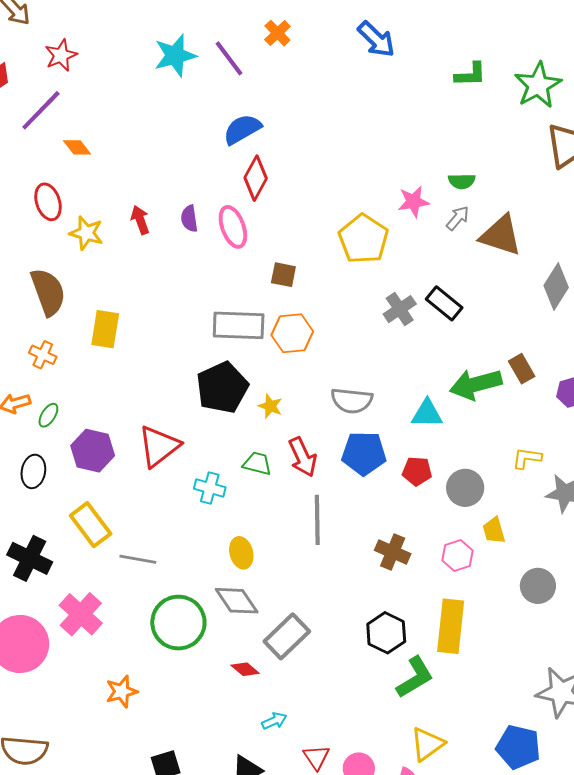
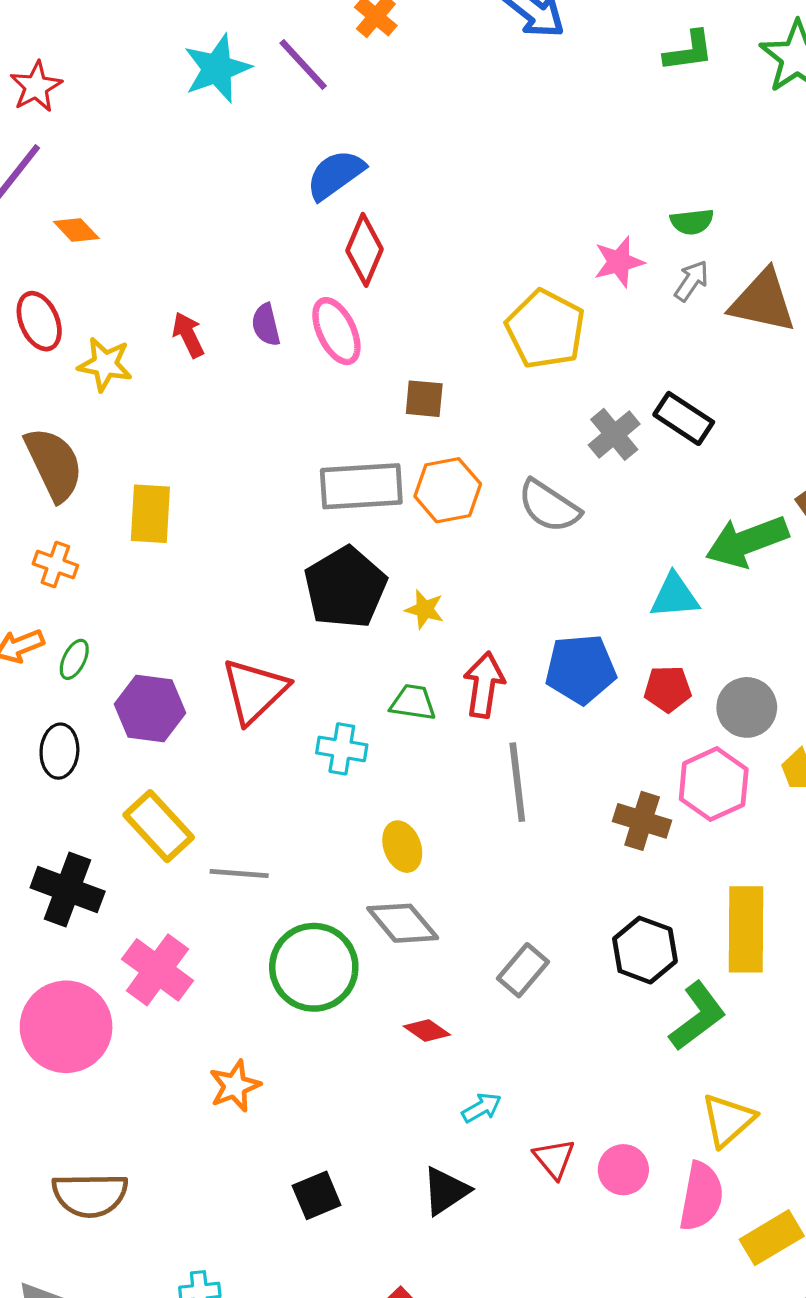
gray semicircle: (352, 401) -> (549, 506), moved, turned 33
red arrow: (303, 457) -> (484, 685), turned -141
pink hexagon: (457, 556) -> (714, 784), moved, size x1.4
gray rectangle: (287, 636) -> (523, 970), moved, size x0.7

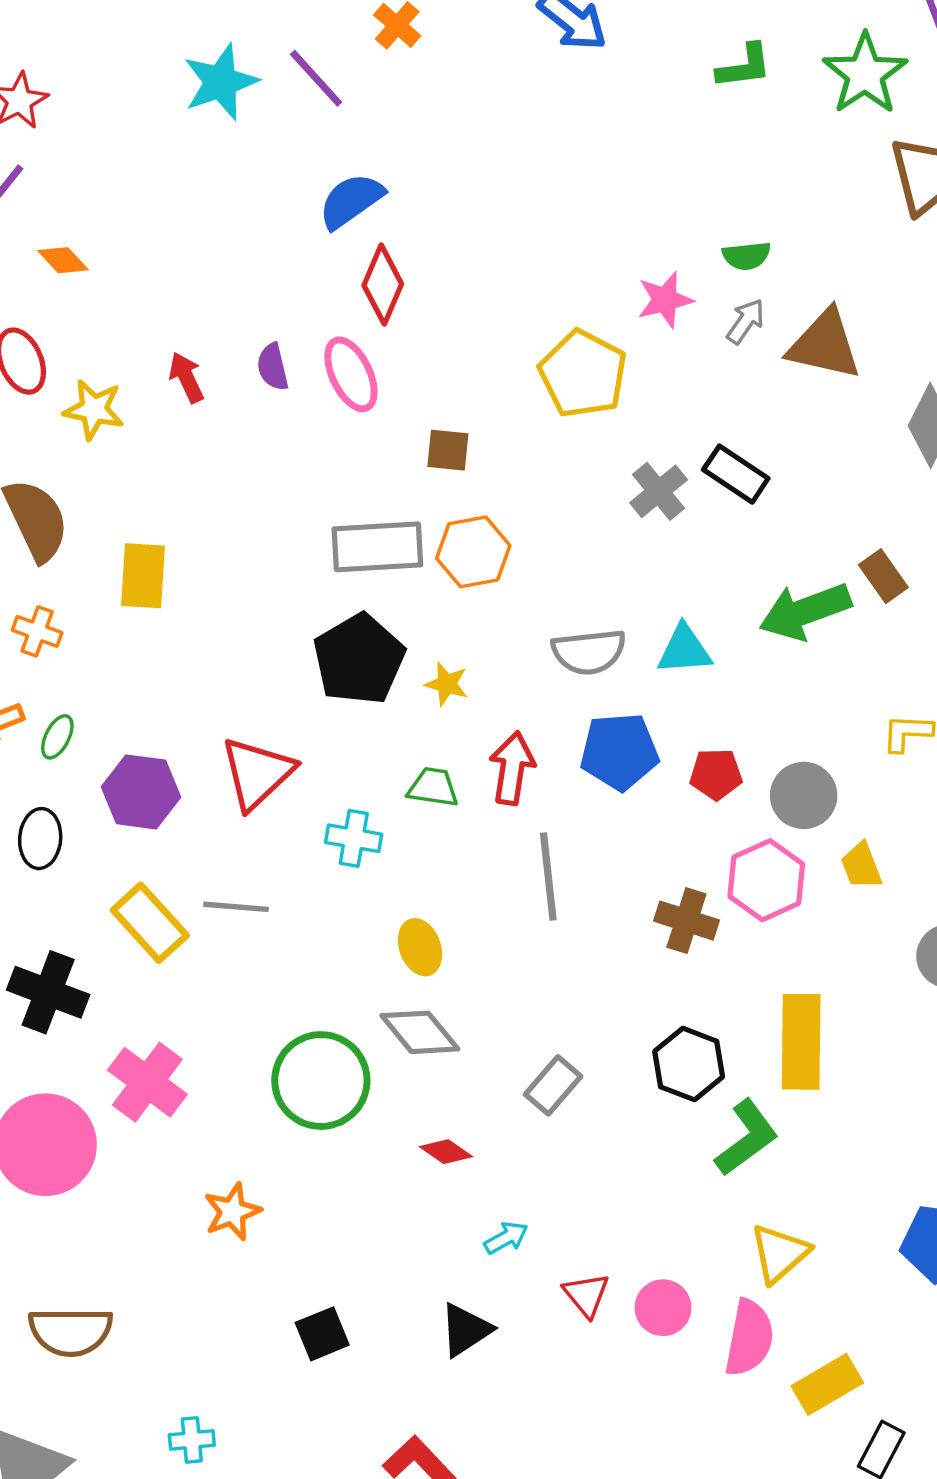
gray semicircle: (549, 506) -> (589, 652), moved, turned -40
cyan triangle: (674, 596) -> (684, 650), moved
gray line: (239, 873) -> (236, 907), moved

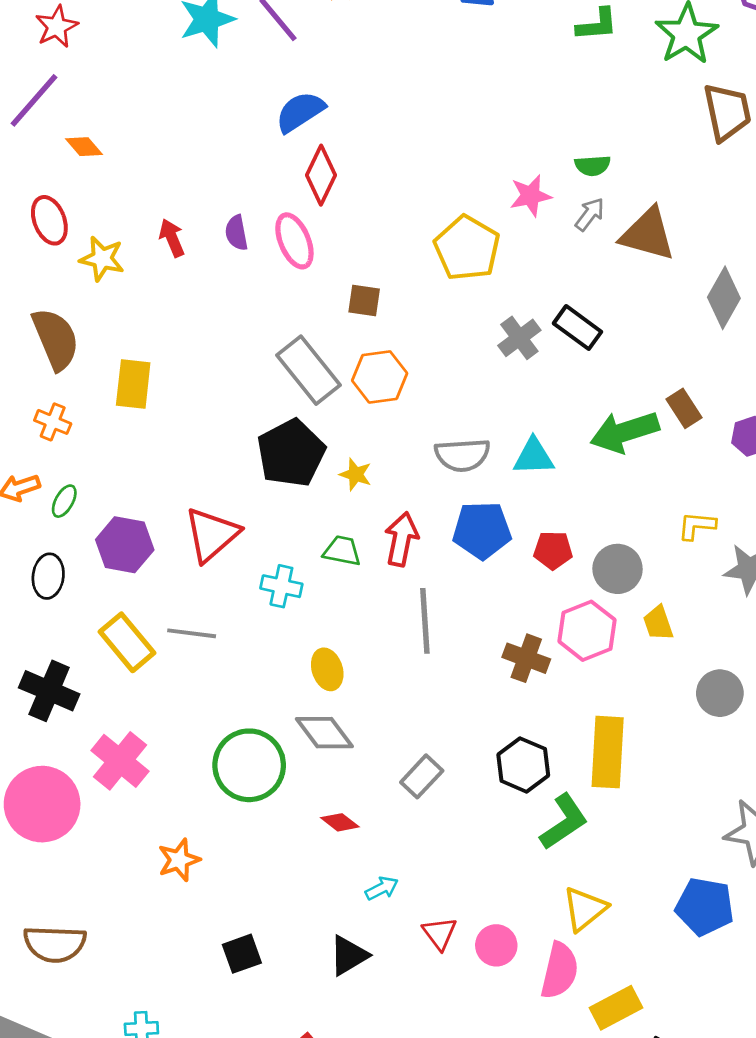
gray rectangle: (377, 547) -> (308, 370), turned 52

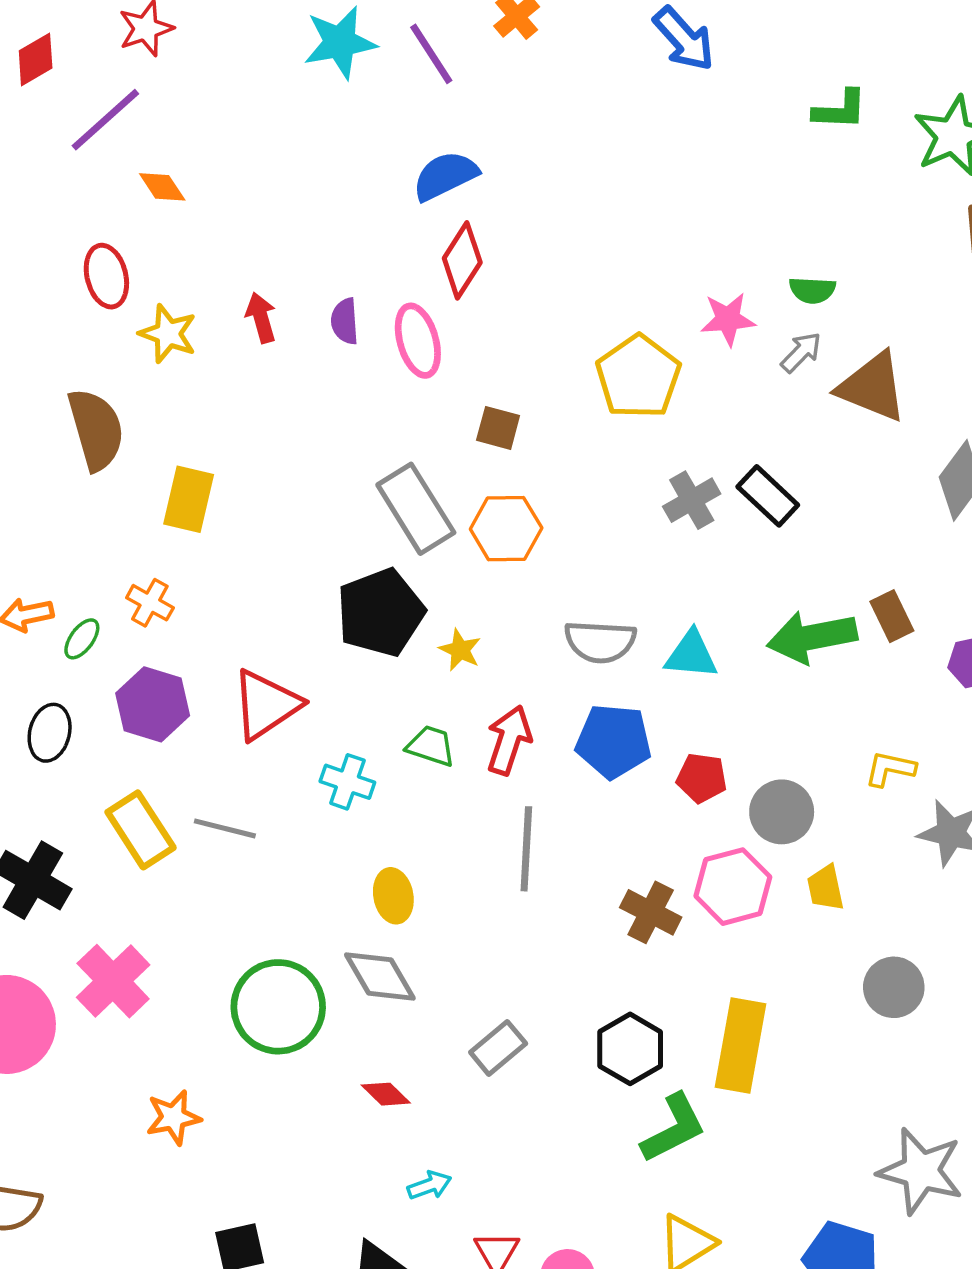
orange cross: (53, 422) -> (150, 603), moved

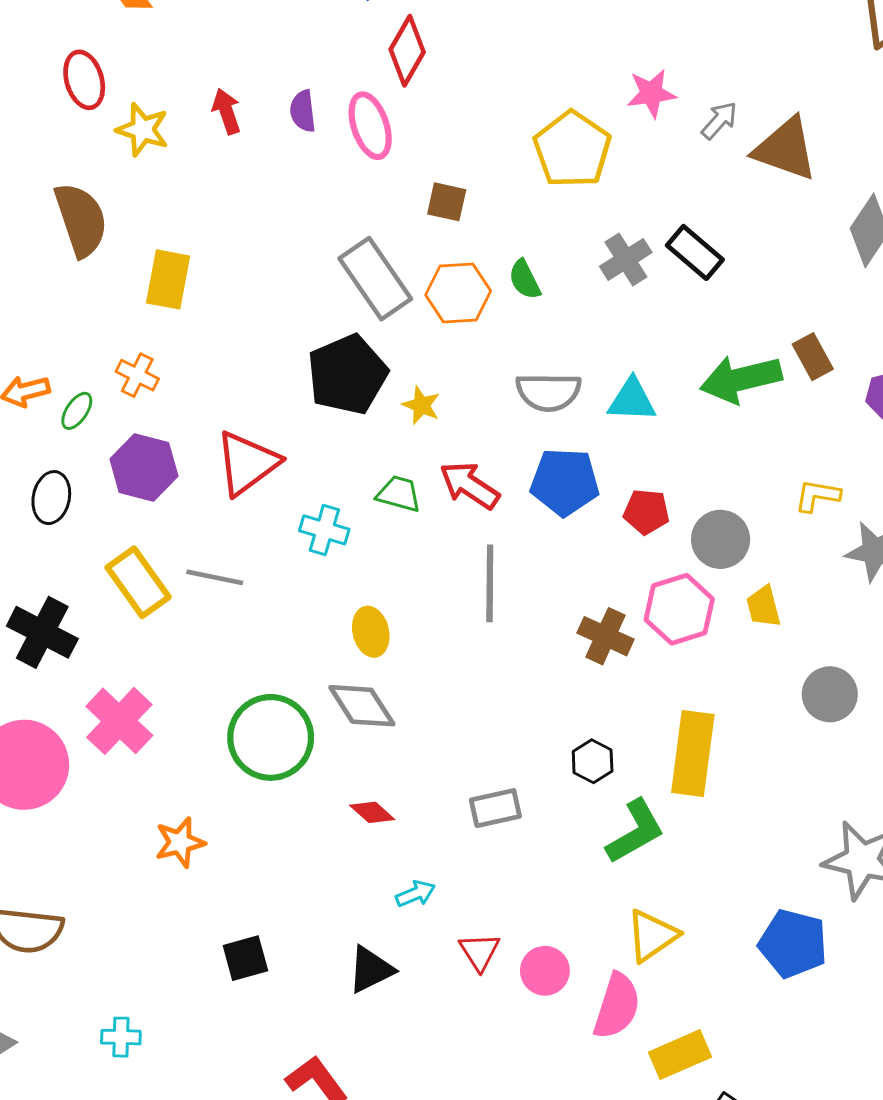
green semicircle: (812, 290) -> (525, 280), moved, turned 63
red arrow: (509, 740) -> (469, 485), turned -72
gray rectangle: (498, 1048) -> (495, 808), moved, turned 30
black hexagon: (630, 1049) -> (593, 761), size x0.7

